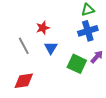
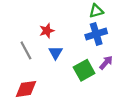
green square: (77, 64) -> (84, 70), turned 36

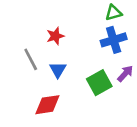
blue triangle: (56, 53) -> (58, 70), moved
red diamond: (26, 89) -> (47, 105), moved

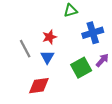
green triangle: (114, 13) -> (71, 11), moved
red star: (55, 36) -> (49, 37), moved

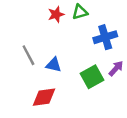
red star: (49, 37) -> (56, 14), moved
blue triangle: (47, 57) -> (54, 65), turned -48

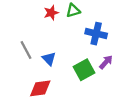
blue cross: (105, 37) -> (96, 34), turned 30
blue triangle: (54, 65) -> (49, 59), turned 32

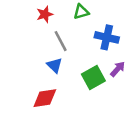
red star: (51, 13) -> (45, 14), moved
gray line: (26, 50) -> (61, 41), moved

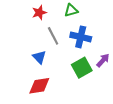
blue cross: (107, 37) -> (81, 37), moved
blue triangle: (54, 65) -> (39, 57), moved

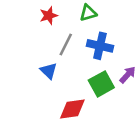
gray line: (53, 36) -> (66, 44), turned 54
red diamond: (39, 86) -> (72, 109), moved

